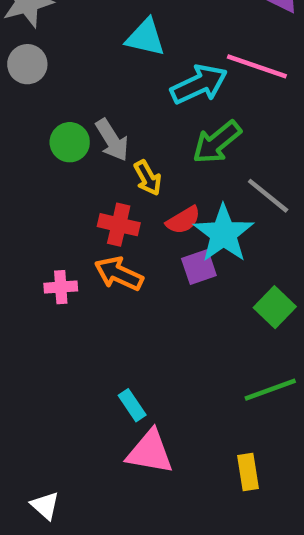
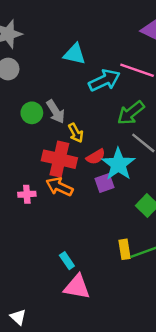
green arrow: (217, 142) -> (131, 113), moved
red cross: (119, 225) -> (59, 159), size x1.5
yellow rectangle: (248, 472) -> (125, 249), moved

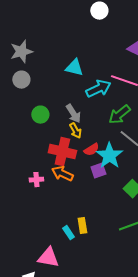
gray arrow: (56, 112) -> (73, 114), moved
yellow rectangle: (125, 249) -> (82, 226), moved
pink triangle: (77, 287) -> (48, 258), moved

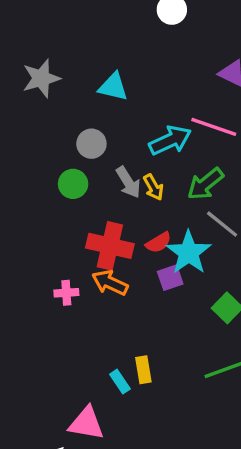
cyan triangle: (74, 68) -> (113, 87), moved
gray circle: (21, 80) -> (91, 144), moved
yellow arrow: (75, 131) -> (153, 187), moved

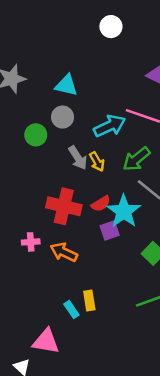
gray circle: (91, 144) -> (63, 117), moved
green circle: (73, 184) -> (36, 135), moved
orange arrow: (110, 283) -> (64, 252), moved

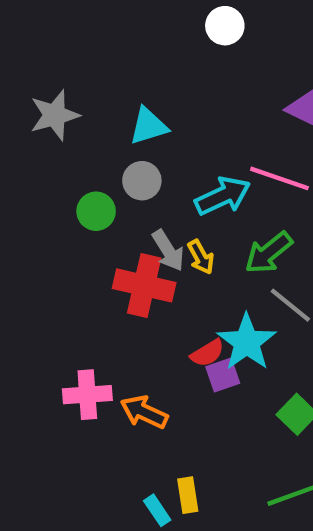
cyan triangle: (66, 85) -> (148, 126), turned -30
red semicircle: (101, 204) -> (207, 353), moved
red cross: (64, 206) -> (144, 285), moved
pink cross: (31, 242) -> (87, 395), size x1.5

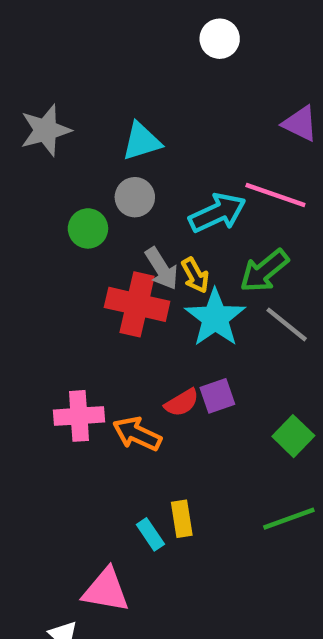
cyan star: (247, 342) -> (215, 318), moved
red semicircle: (207, 353) -> (182, 403), moved

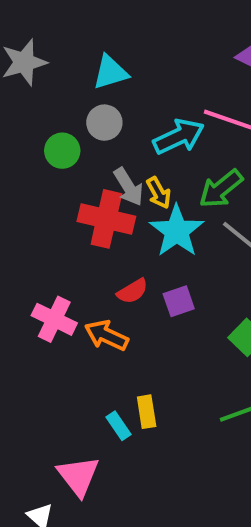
red semicircle: (182, 403) -> (133, 291), moved
pink cross: (79, 416) -> (54, 319), turned 30
pink triangle: (106, 590) -> (78, 476), turned 42

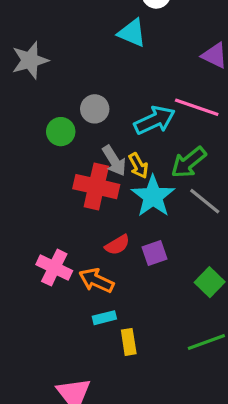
cyan triangle: (110, 72) -> (132, 33), moved, turned 40
cyan rectangle: (118, 426) -> (104, 318), moved, turned -70

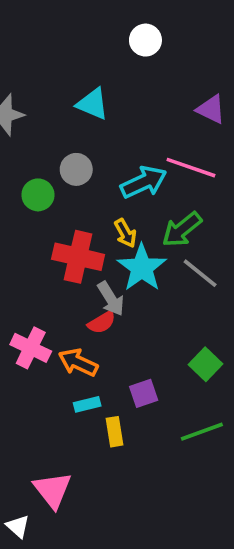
cyan triangle: (132, 33) -> (93, 104), moved
gray arrow: (114, 161) -> (111, 299), moved
purple square: (155, 253) -> (144, 393), moved

